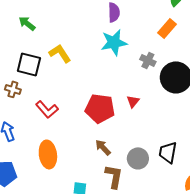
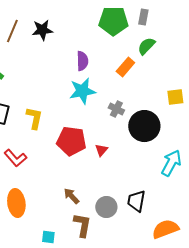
orange rectangle: (167, 28) -> (125, 67), moved
yellow L-shape: (60, 53) -> (34, 118), moved, turned 45
red pentagon: (100, 108) -> (71, 141), moved

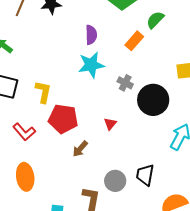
red pentagon: (71, 141) -> (63, 119), moved
brown arrow: (71, 196) -> (80, 149), moved, turned -96

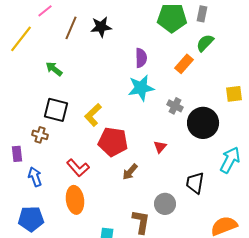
yellow L-shape: (43, 92) -> (93, 115), turned -145
red L-shape: (24, 132) -> (78, 168), moved
black trapezoid: (145, 175) -> (195, 183), moved

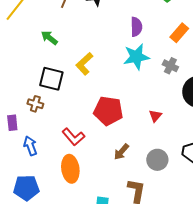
gray cross: (175, 106) -> (170, 66), moved
yellow L-shape: (93, 115) -> (84, 64), moved
brown arrow: (130, 172) -> (121, 152), moved
gray circle: (165, 204) -> (157, 160), moved

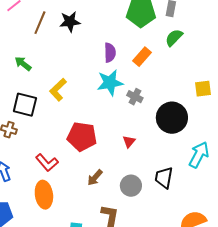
orange rectangle: (179, 33) -> (142, 57), moved
gray cross: (170, 66) -> (135, 97), moved

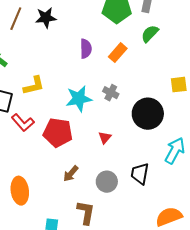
cyan star: (110, 83) -> (79, 99), moved
yellow L-shape: (58, 90) -> (34, 86), turned -150
red L-shape: (47, 163) -> (23, 123), moved

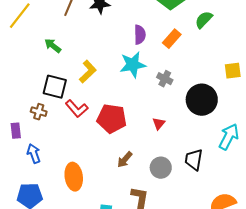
yellow L-shape: (34, 86) -> (88, 72), turned -30
cyan star: (79, 99) -> (133, 65), moved

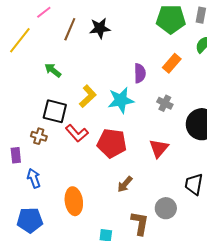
purple semicircle: (140, 35) -> (140, 73), moved
cyan star: (133, 65) -> (121, 100), moved
red triangle: (159, 124) -> (159, 148), size x1.5
gray circle: (161, 168) -> (166, 208), moved

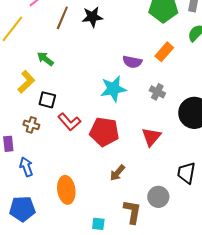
purple semicircle: (140, 73) -> (132, 62), turned 102
yellow L-shape: (88, 96) -> (26, 82), moved
black square: (55, 111) -> (47, 100), size x0.7

